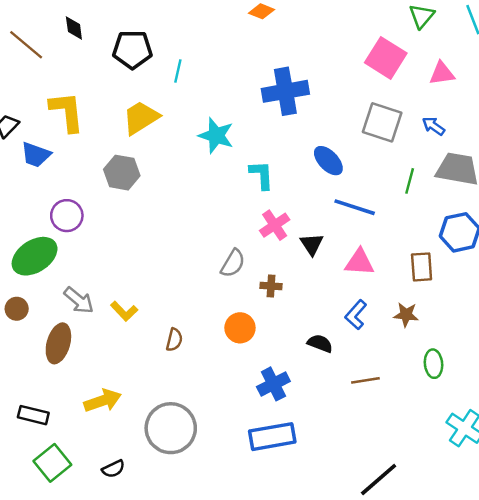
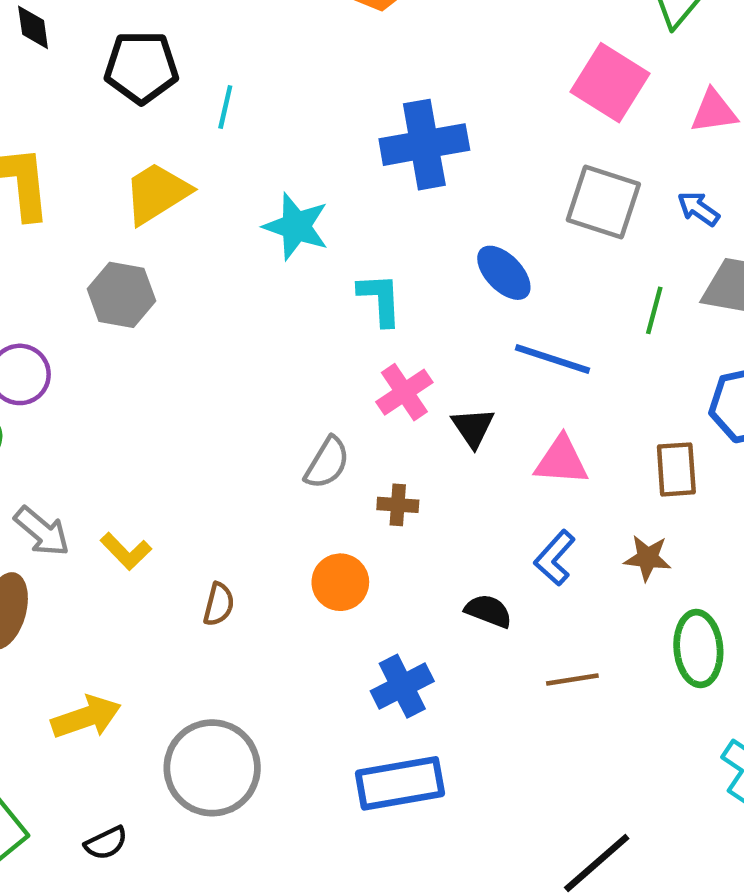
green ellipse: (433, 364) -> (698, 649), size x1.4

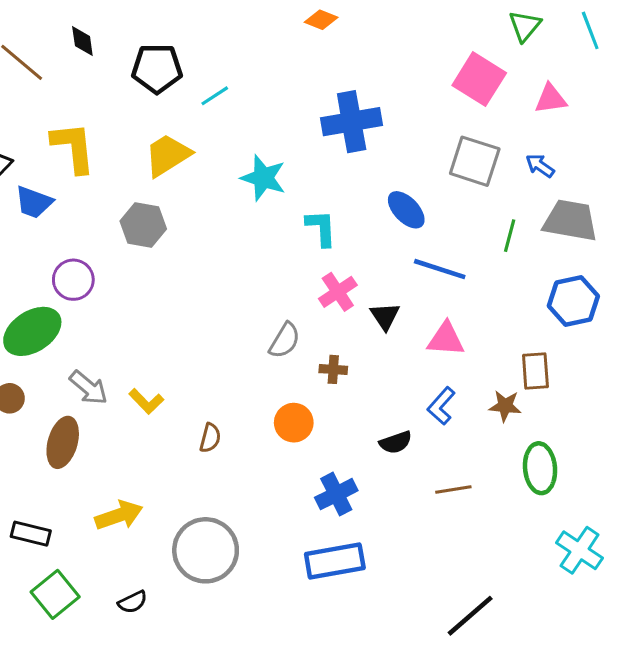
cyan line: (225, 107) -> (215, 96), turned 44
brown rectangle: (676, 469) -> (535, 371), moved
black semicircle: (488, 611) -> (396, 442), turned 140

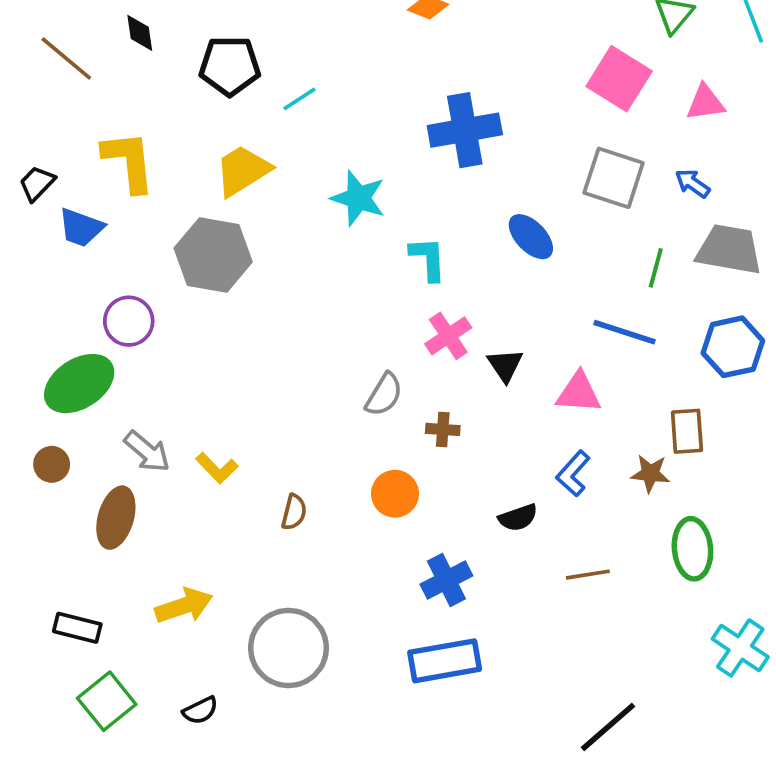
gray hexagon: (143, 225) -> (213, 255), size x1.4
blue line: (440, 269) -> (625, 332), moved

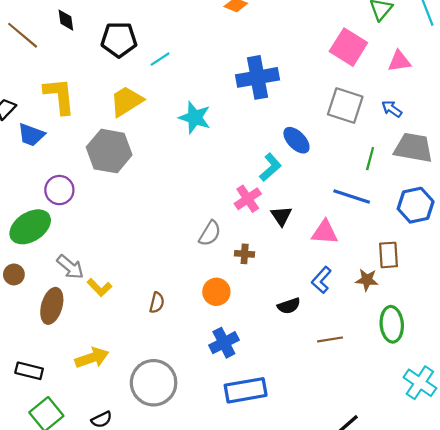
cyan L-shape: (428, 259) -> (270, 167), moved, turned 52
yellow L-shape: (217, 468) -> (99, 287), moved
blue cross: (446, 580) -> (224, 343), moved

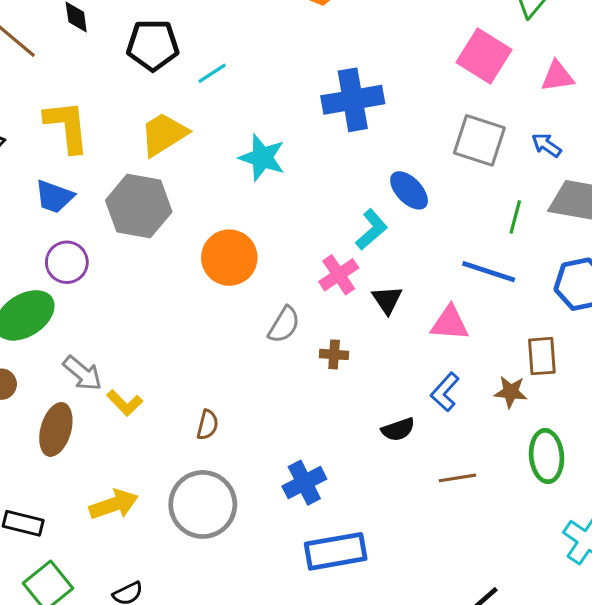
blue trapezoid: (31, 135) -> (54, 197), moved
orange circle: (216, 292) -> (229, 258), moved, size x1.4
gray circle: (154, 383) -> (203, 504), moved

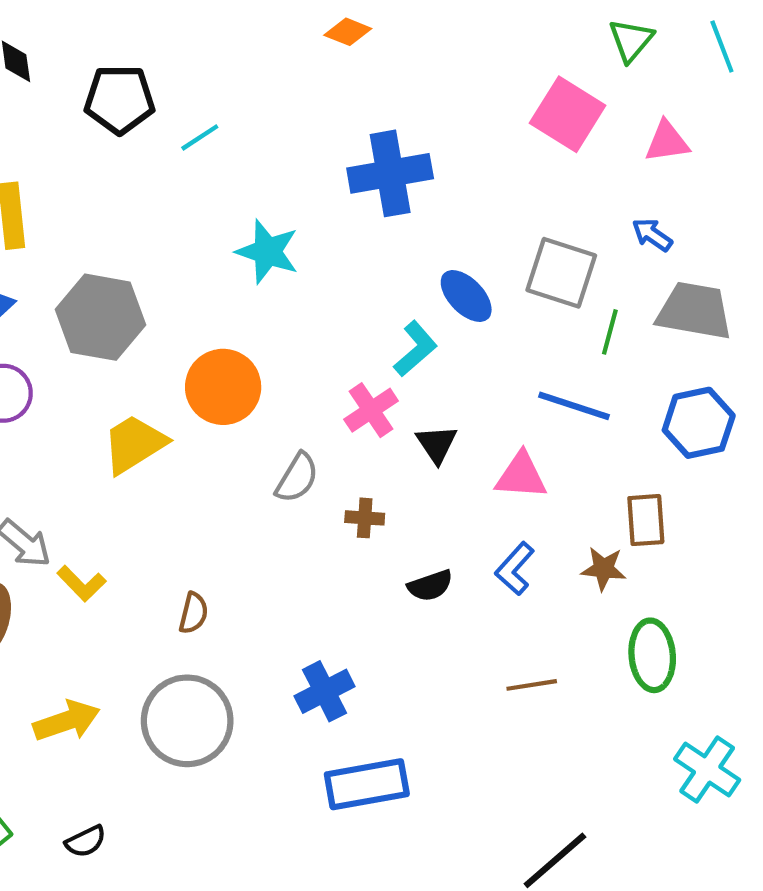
yellow trapezoid: (164, 134) -> (134, 444), moved
gray square: (479, 140) -> (561, 273), moved
black semicircle: (398, 429) -> (430, 586), moved

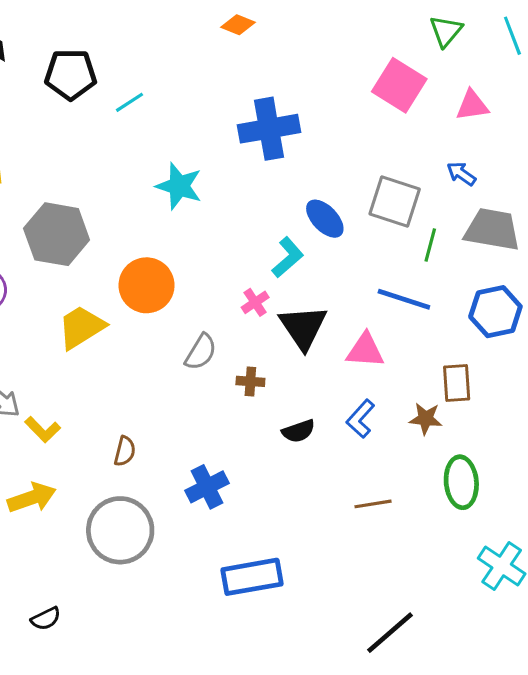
pink cross: (371, 410) -> (255, 302), size x0.7
black triangle: (437, 444) -> (303, 327), size x1.6
blue cross: (325, 691) -> (207, 487), moved
yellow arrow: (67, 721) -> (32, 498), moved

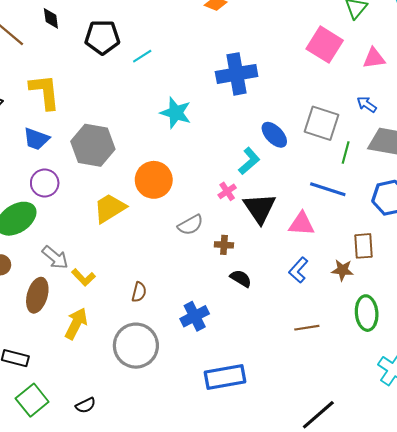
gray semicircle: (201, 352) -> (190, 225), turned 30
black semicircle: (298, 431) -> (241, 278), moved, turned -130
yellow arrow: (32, 498) -> (76, 324), turned -44

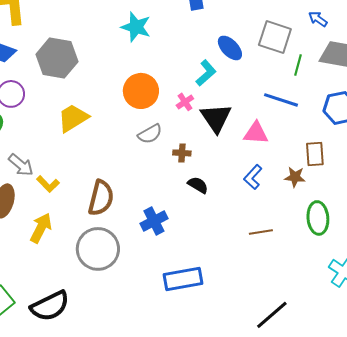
orange circle: (154, 180) -> (141, 91), moved
brown semicircle: (139, 292) -> (101, 198), size x1.8
black semicircle: (86, 405) -> (50, 306), size x2.0

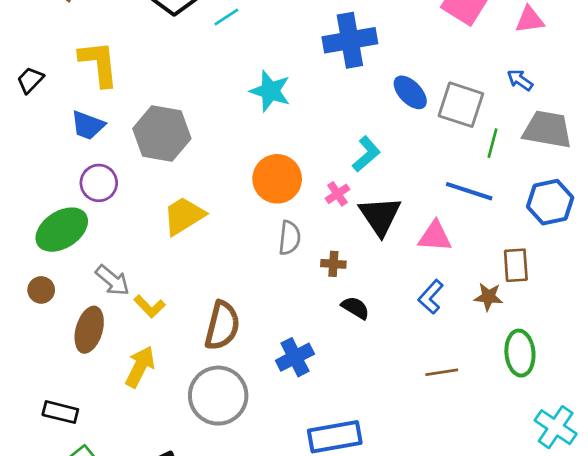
blue ellipse: (230, 48) -> (410, 92), moved
gray semicircle: (150, 134) -> (289, 238), turned -55

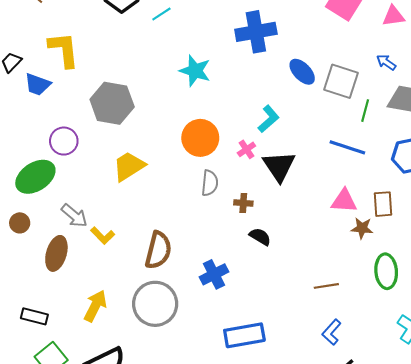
blue trapezoid: (88, 125) -> (38, 84), moved
pink triangle: (435, 236) -> (344, 201), moved
blue L-shape: (431, 297) -> (332, 332), moved
yellow arrow: (140, 367) -> (95, 306), moved

